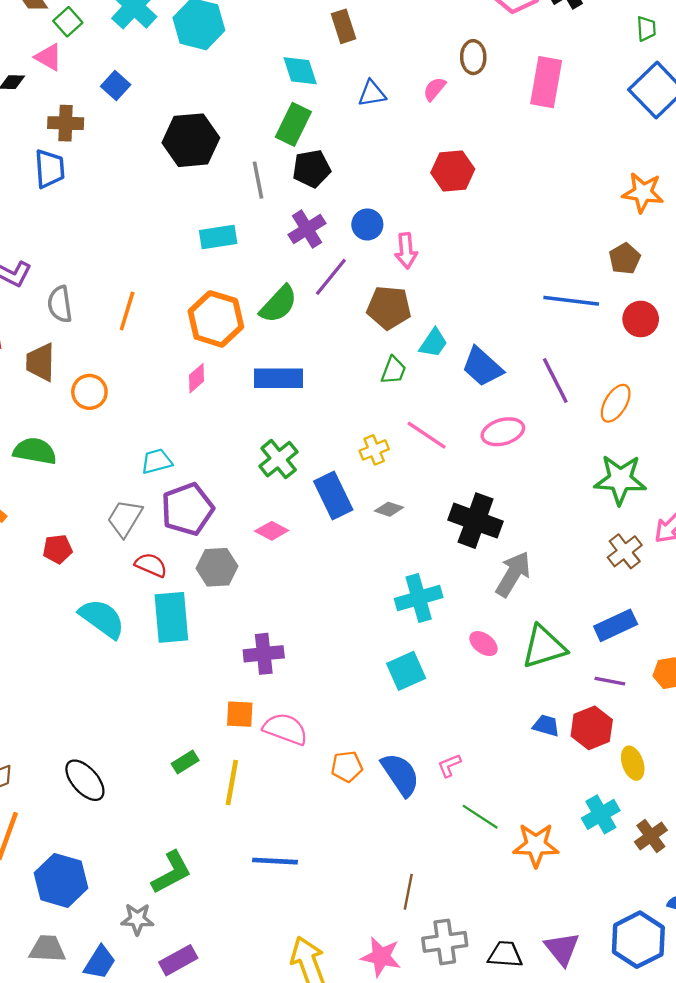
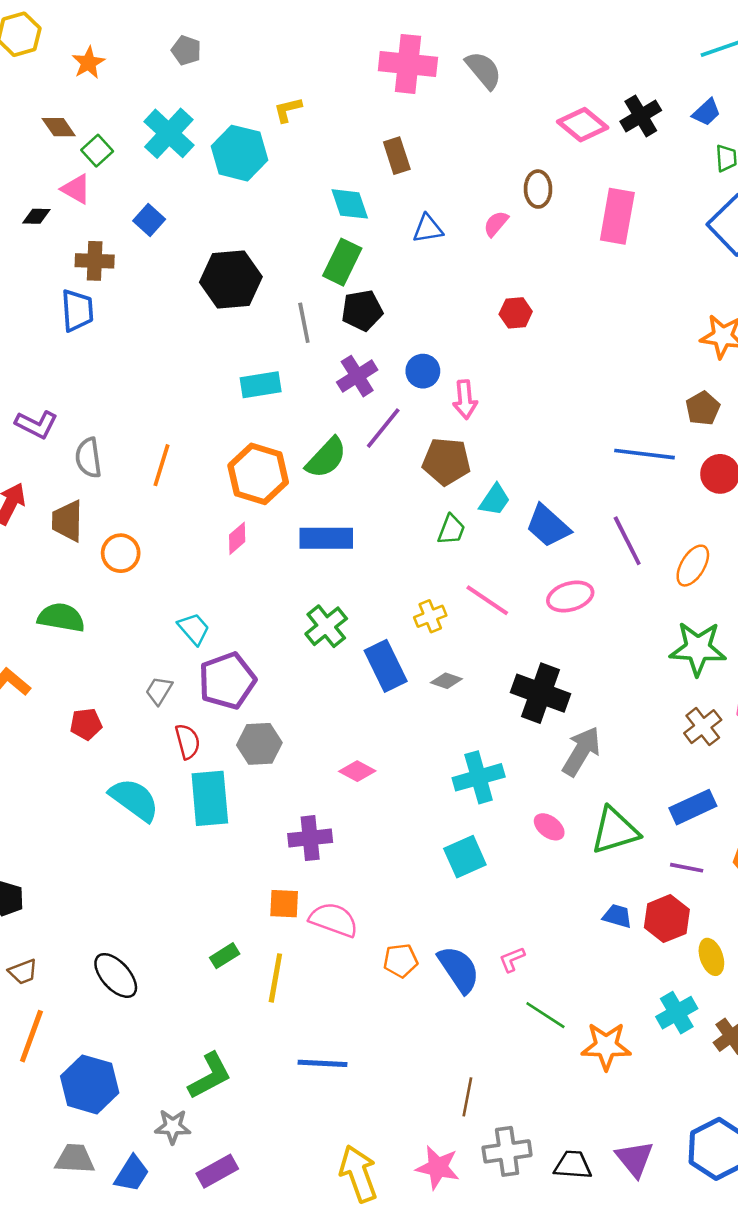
red hexagon: (453, 171) -> (516, 313), size x0.7
cyan trapezoid: (157, 461) -> (194, 629), turned 64
gray trapezoid: (125, 518) -> (159, 691), size x0.7
pink diamond: (272, 531) -> (357, 771), moved
red semicircle: (151, 565) -> (188, 741), turned 52

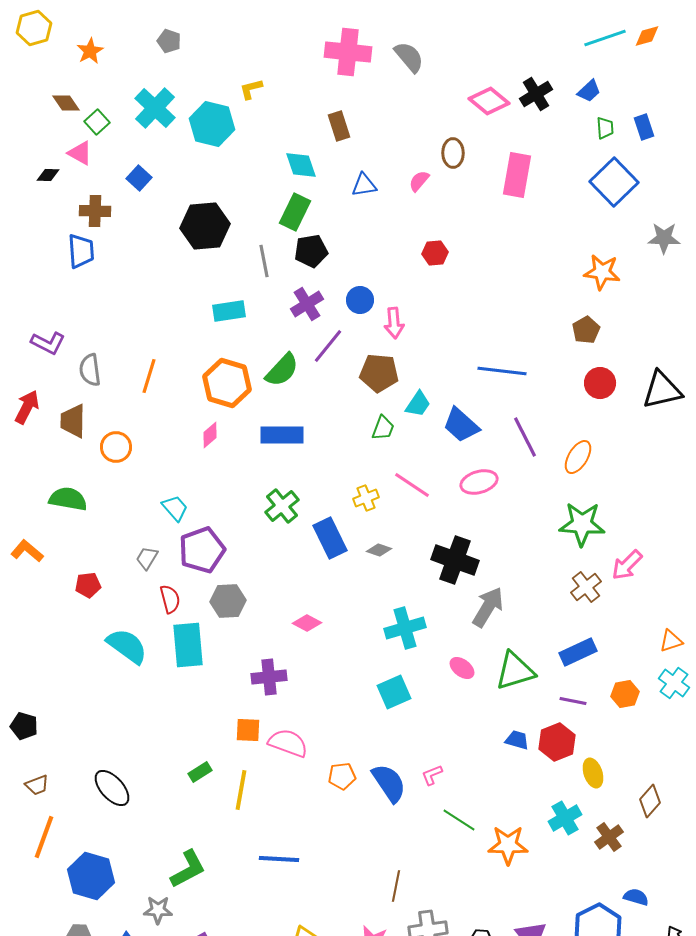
blue line: (645, 454) -> (502, 371), moved

